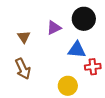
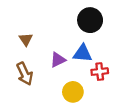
purple triangle: (54, 28) -> (58, 60), moved

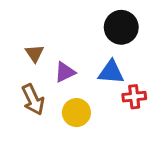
purple triangle: (58, 60) -> (65, 72), moved
yellow circle: (73, 92) -> (76, 113), moved

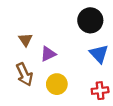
blue triangle: (111, 72) -> (99, 54), moved, turned 42
red cross: (134, 97) -> (100, 91), moved

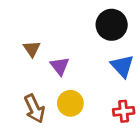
purple triangle: (48, 54) -> (60, 66), turned -42
brown arrow: (24, 74) -> (34, 109), moved

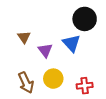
blue triangle: (122, 66) -> (71, 43), moved
red cross: (124, 111) -> (85, 86), moved

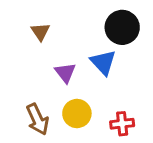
brown triangle: (24, 37) -> (40, 32), moved

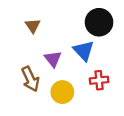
brown arrow: (38, 119) -> (30, 79), moved
red cross: (122, 124) -> (99, 80), moved

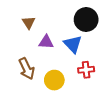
purple triangle: (53, 59) -> (46, 42), moved, turned -49

